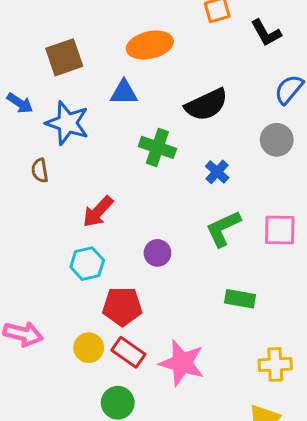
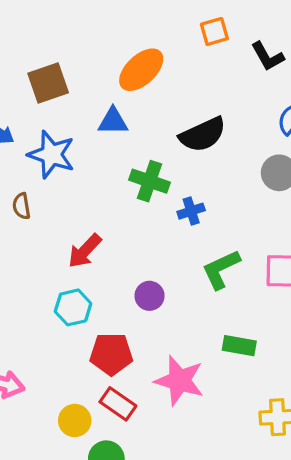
orange ellipse: (150, 45) -> (141, 70), turned -30
blue cross: (217, 172) -> (191, 211), moved, turned 30
yellow circle: (89, 348) -> (75, 420), moved
pink star: (182, 363) -> (179, 381), moved

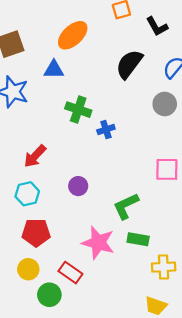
black semicircle: (203, 135) -> (129, 64), moved, turned 152
green L-shape: (221, 269) -> (126, 206), moved
green rectangle: (239, 346) -> (138, 239), moved
red pentagon: (111, 354) -> (36, 233), moved
red rectangle: (118, 404) -> (70, 273), moved

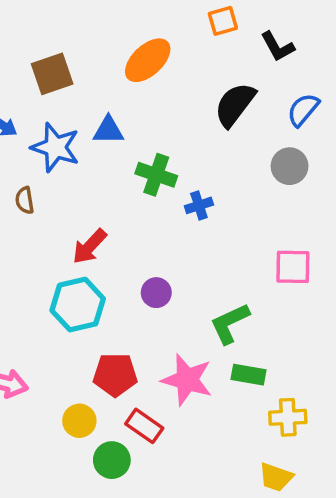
blue triangle: (54, 70) -> (108, 130), moved
cyan hexagon: (27, 194) -> (78, 305), size x1.4
red pentagon: (36, 233) -> (115, 375), moved

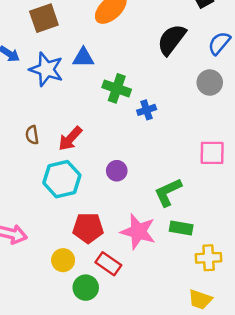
brown semicircle: (25, 200) -> (32, 135), moved

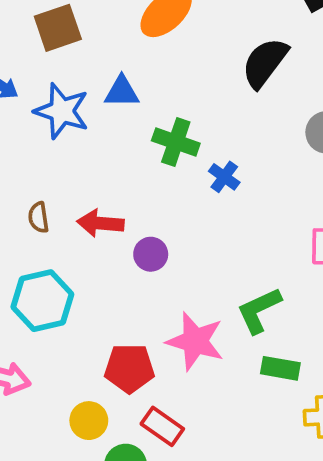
blue cross: (147, 110) -> (224, 177), turned -36
red arrow: (70, 139) -> (100, 223), turned 52
purple circle: (117, 171) -> (151, 254), moved
cyan hexagon: (62, 179) -> (42, 301), moved
pink star: (138, 232) -> (195, 341), moved

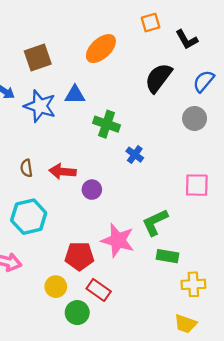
blue cross: (224, 177) -> (135, 155), moved

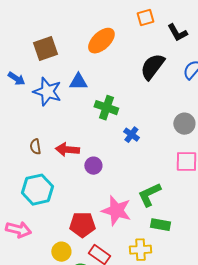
gray circle: (195, 118) -> (184, 124), moved
yellow cross: (193, 284) -> (140, 250), moved

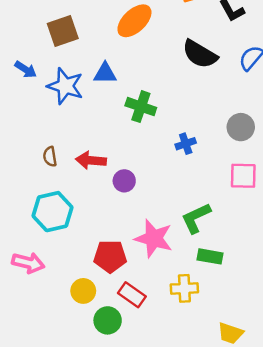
black semicircle: (152, 67) -> (200, 54), turned -96
blue cross: (131, 135) -> (186, 144), moved, turned 35

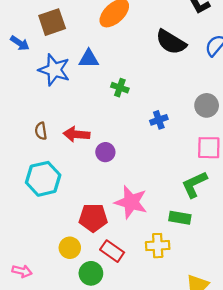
blue arrow: (26, 69) -> (20, 43), moved
green cross: (141, 107) -> (120, 88), size x0.7
green L-shape: (196, 218) -> (194, 184), moved
pink arrow: (28, 263) -> (22, 271), moved, size x0.7

